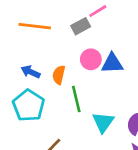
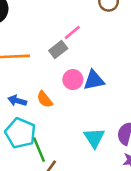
orange semicircle: (59, 75) -> (45, 99), turned -42
green line: (76, 99) -> (39, 150), moved

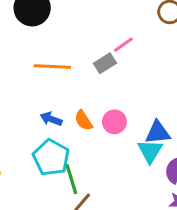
pink circle: (73, 80) -> (114, 122), moved
blue triangle: (94, 80) -> (158, 133), moved
cyan triangle: (94, 138) -> (150, 151), moved

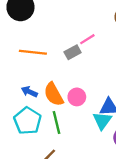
orange semicircle: (84, 120) -> (54, 94), size x1.5
green line: (71, 179) -> (57, 123), moved

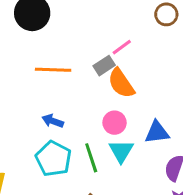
orange semicircle: (54, 94) -> (121, 83), moved
cyan triangle: (102, 121) -> (121, 151), moved

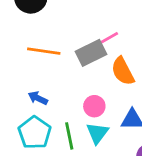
gray rectangle: (104, 66) -> (91, 53), size x1.5
orange semicircle: (121, 83) -> (123, 71), moved

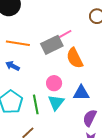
blue arrow: (38, 98) -> (13, 66), moved

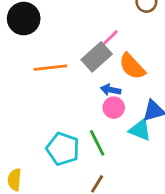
blue arrow: (13, 66) -> (111, 90), moved
cyan triangle: (56, 102) -> (140, 130), moved, turned -30

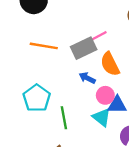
pink circle: (114, 108) -> (105, 95), moved
cyan pentagon: (63, 149) -> (37, 98), moved

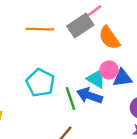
blue arrow: (87, 78) -> (90, 96), moved, size x1.5
cyan triangle: (102, 117) -> (96, 79), moved

